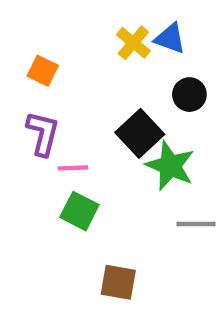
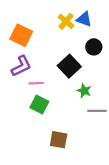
orange square: (43, 71) -> (21, 35), size x1.5
purple L-shape: (43, 133) -> (21, 66), turned 50
green star: (170, 166) -> (84, 91), moved, size x0.6

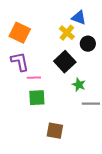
yellow cross: (66, 21) -> (67, 33), moved
purple L-shape: (21, 66) -> (20, 62), turned -75
green square: (39, 105) -> (37, 98), turned -30

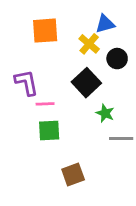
blue triangle: (79, 18) -> (105, 24), turned -35
orange square: (20, 33) -> (45, 31), moved, turned -30
brown square: (55, 131) -> (73, 174), turned -30

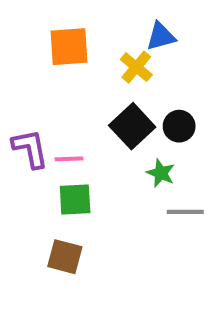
black circle: (117, 59) -> (179, 126), moved
purple L-shape: (26, 83) -> (30, 149), moved
brown square: (73, 174) -> (65, 257), moved, turned 35

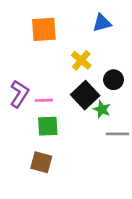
yellow cross: (136, 67) -> (81, 60), moved
black square: (132, 126) -> (85, 95), moved
purple L-shape: (30, 149) -> (19, 94), turned 44

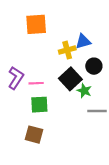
blue triangle: (102, 23) -> (83, 41), moved
yellow cross: (81, 60) -> (67, 50), turned 35

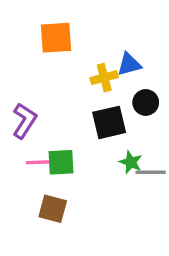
black square: (70, 79) -> (109, 122), turned 30
pink line: (36, 83) -> (38, 162), moved
green star: (84, 91) -> (131, 162), moved

